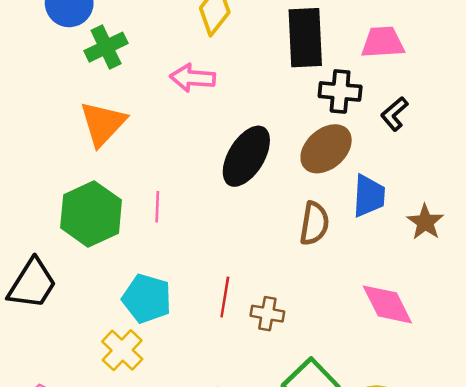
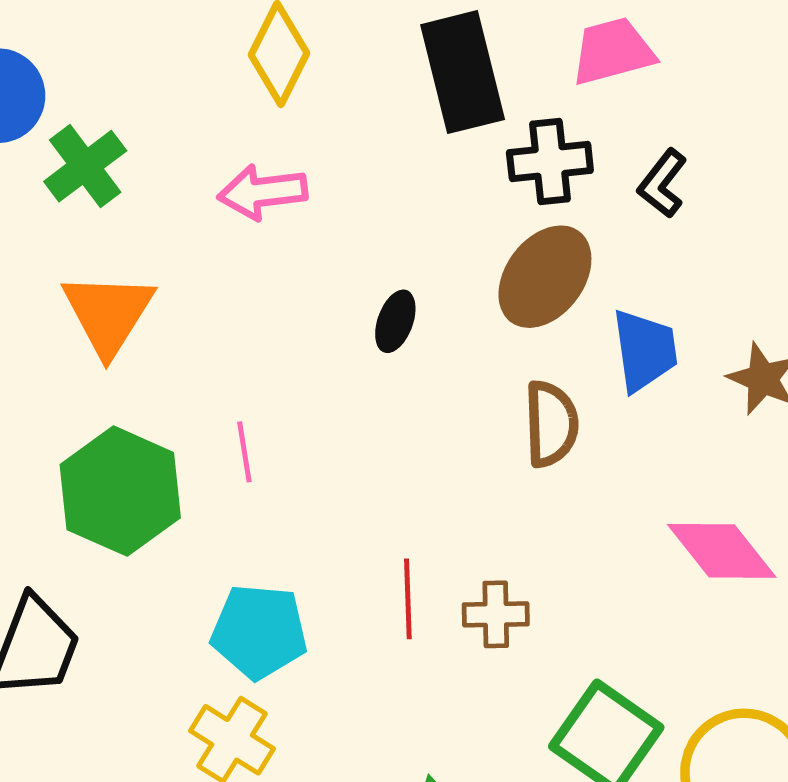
black ellipse: (246, 156) -> (395, 321), size x0.5

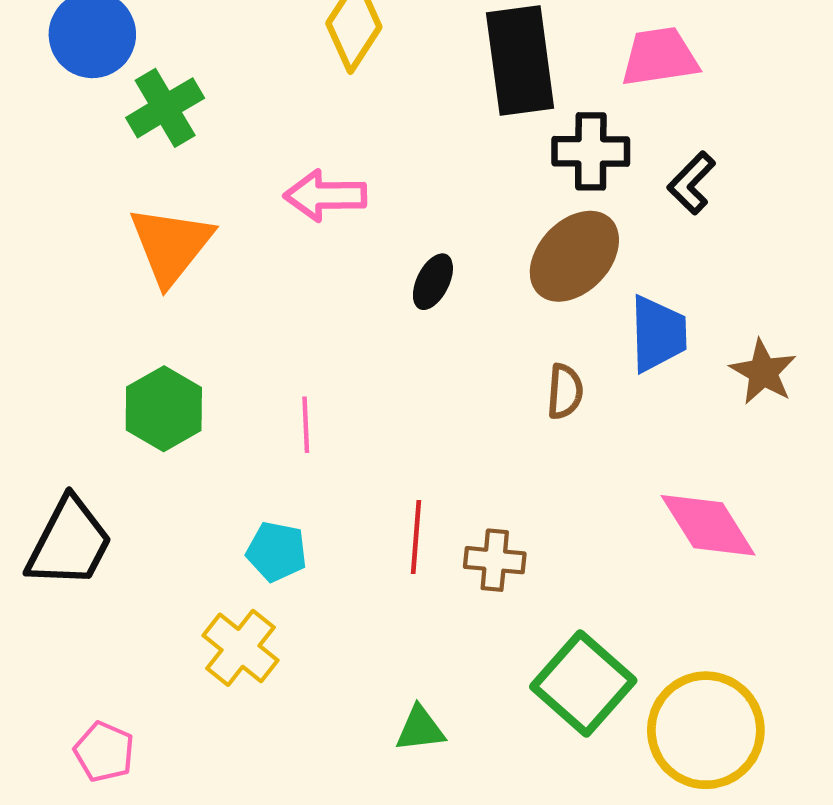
pink arrow: (263, 192) -> (325, 196), moved
brown semicircle: (551, 424) -> (565, 392), size x0.7
pink line: (244, 452) -> (306, 425), moved
green hexagon: (120, 491) -> (164, 409), size x0.7
cyan pentagon: (259, 631) -> (277, 552), size x0.7

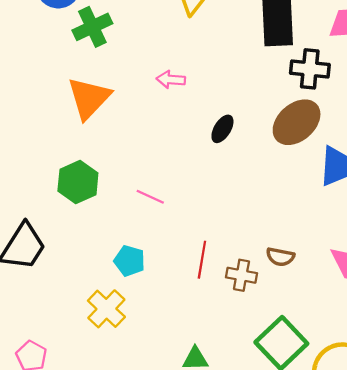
pink arrow: (325, 196) -> (171, 80), size x0.7
brown semicircle: (565, 392) -> (280, 257), moved, turned 92
pink line: (306, 425) -> (150, 197), turned -68

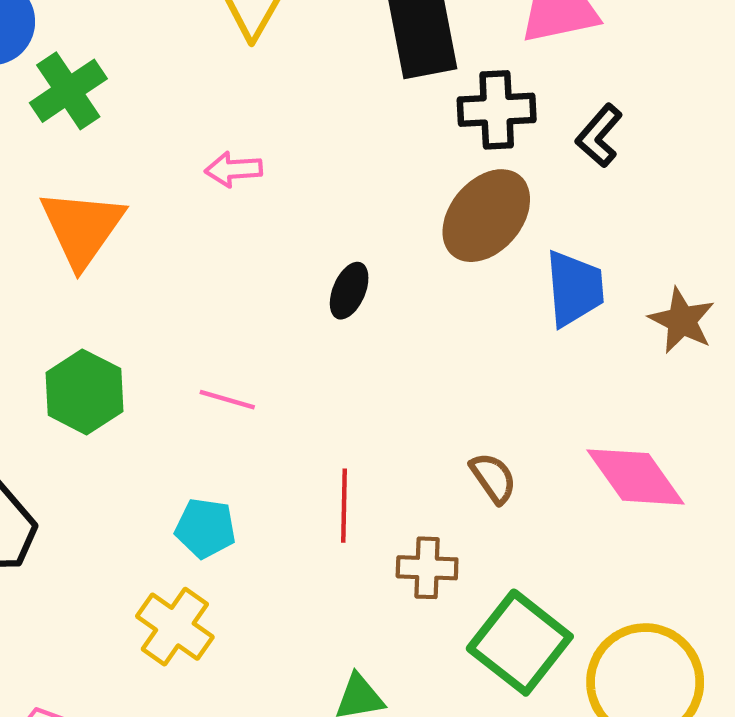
black ellipse: (222, 129) -> (349, 291), moved
brown semicircle: (280, 257) -> (493, 478), turned -128
brown cross: (241, 275) -> (427, 568), moved

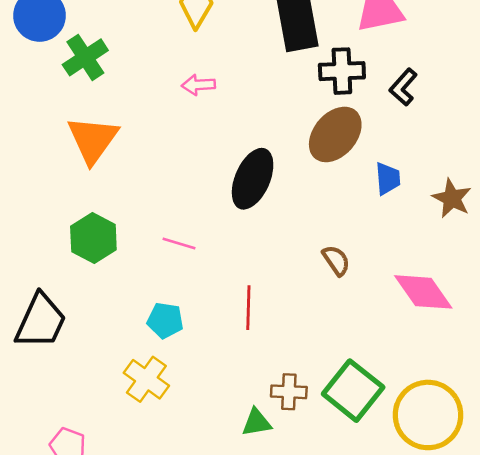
pink arrow: (234, 169) -> (198, 85), moved
blue trapezoid: (574, 288) -> (388, 179), size x0.7
black ellipse: (349, 291) -> (253, 179), size x1.8
brown semicircle: (493, 478) -> (336, 260), moved
brown cross: (427, 568) -> (289, 392), moved

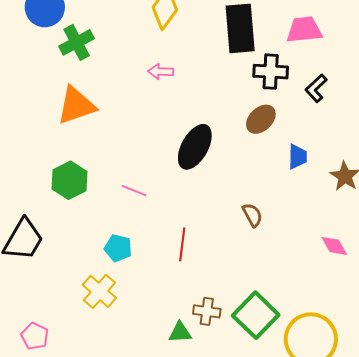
brown ellipse: (335, 134) -> (261, 119), size x0.7
orange triangle: (93, 140) -> (76, 105), turned 30
pink diamond: (423, 292) -> (334, 246), moved, size x0.6

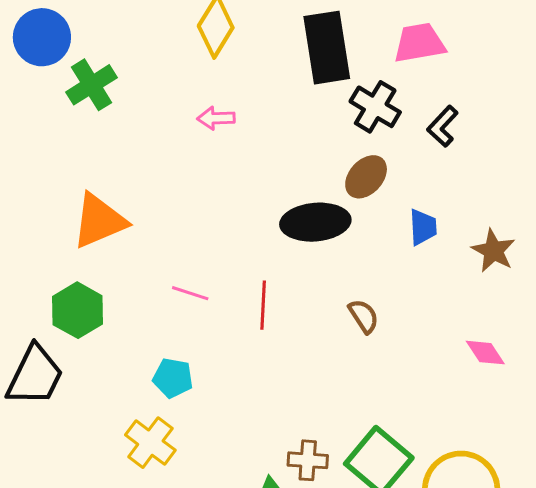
black cross: (271, 72) -> (375, 107), turned 32
orange triangle: (76, 105) -> (99, 221), moved
black ellipse: (195, 147) -> (315, 222), moved, turned 60
green hexagon: (70, 180) -> (78, 310), moved
red line: (182, 244) -> (263, 305), moved

